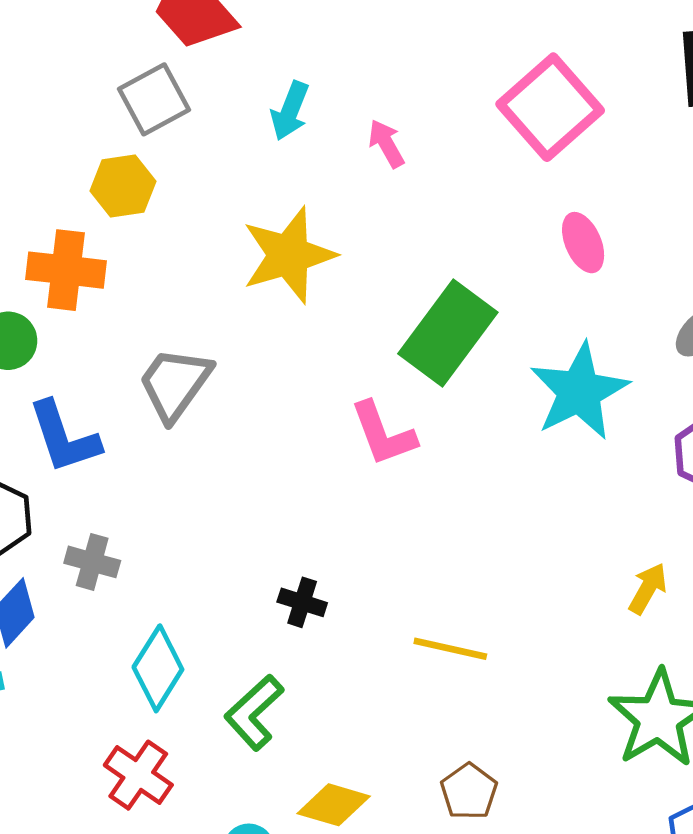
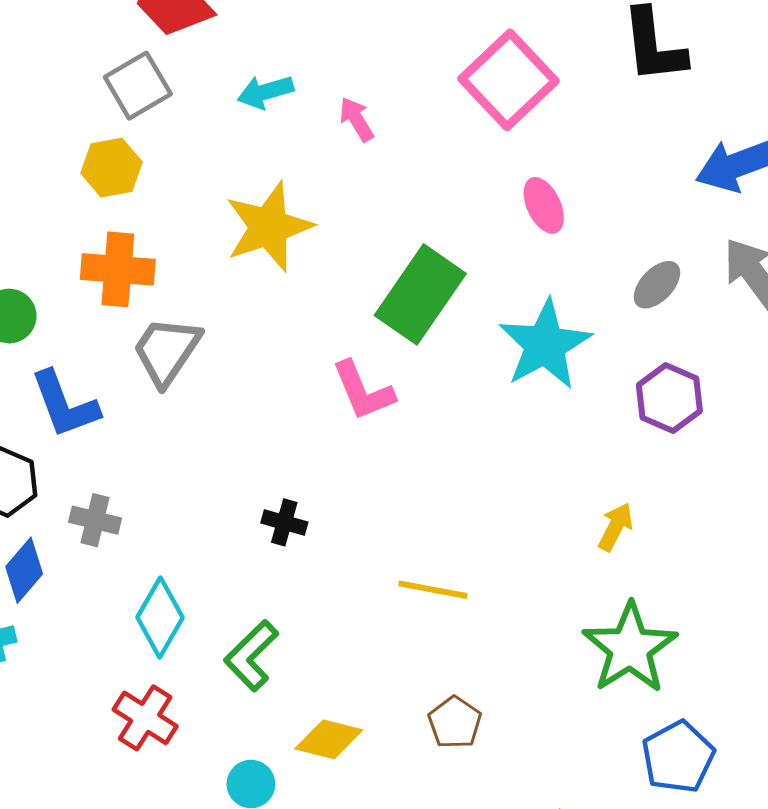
cyan arrow: (290, 111) -> (265, 92), turned 54
orange cross: (66, 270) -> (118, 269), moved
black cross: (302, 602) -> (284, 522), moved

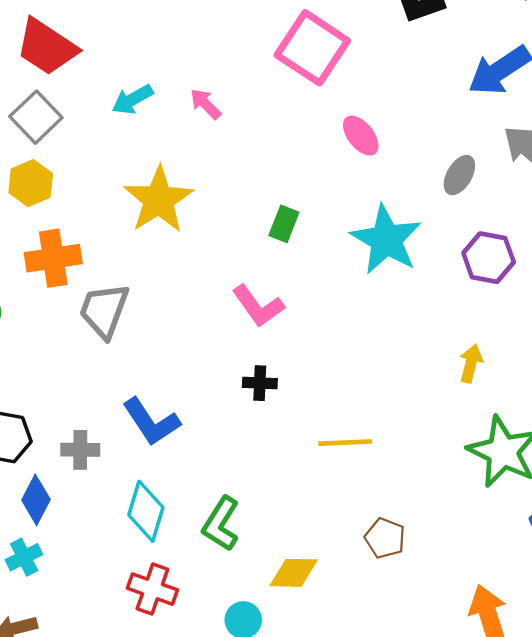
green rectangle: (420, 294) -> (284, 224), size x0.5
blue L-shape: (65, 404) -> (151, 422), moved
black cross: (284, 522) -> (260, 383), moved

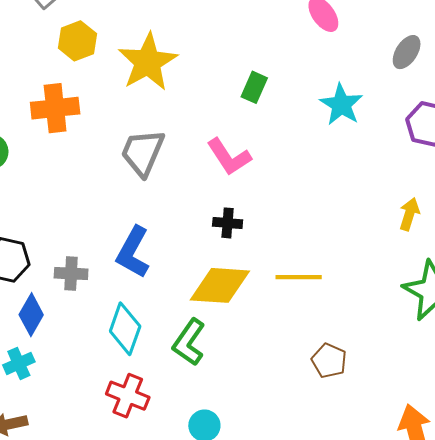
yellow hexagon: (31, 183) -> (77, 41), moved
cyan star: (386, 240) -> (341, 105), size x0.7
gray trapezoid: (104, 311) -> (143, 152), moved
blue L-shape: (151, 422) -> (133, 252), turned 60
yellow diamond: (294, 573) -> (220, 285), moved, size x1.4

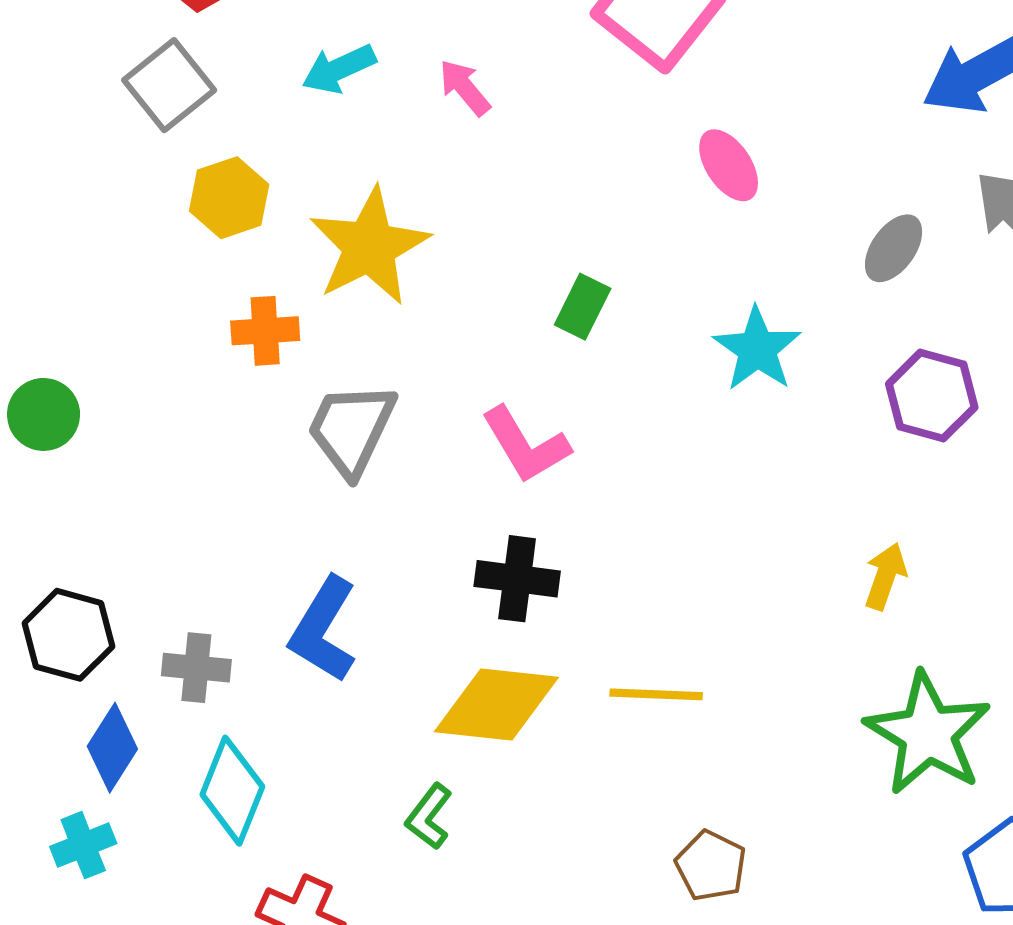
orange cross: (55, 108) -> (265, 331), moved, size x0.7
black cross: (228, 223) -> (517, 579), size x1.4
cyan diamond: (125, 329) -> (232, 791), moved
green L-shape: (189, 342) -> (429, 817), size x0.7

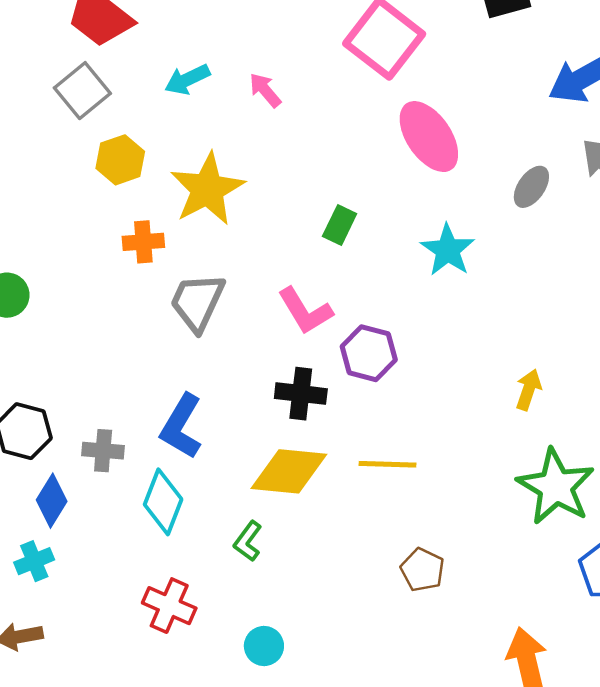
pink ellipse: (729, 165) -> (429, 137), size x1.6
purple hexagon: (932, 396) -> (369, 353), moved
cyan diamond: (232, 791) -> (163, 502), moved

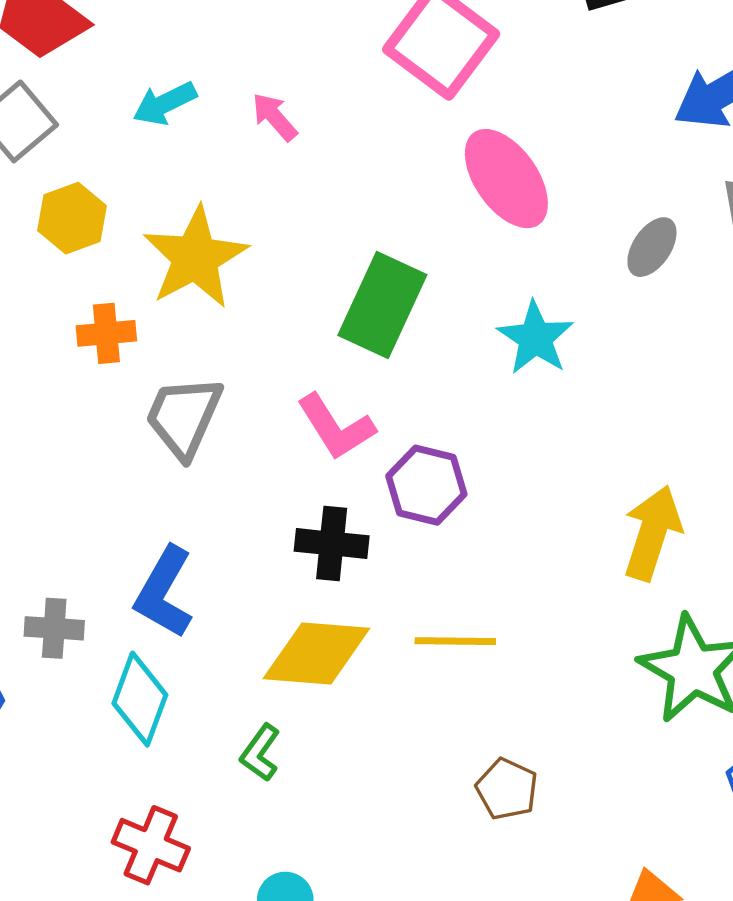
green rectangle: (340, 225) -> (382, 305), size x1.8
yellow arrow: (529, 390) -> (652, 533), size x1.6

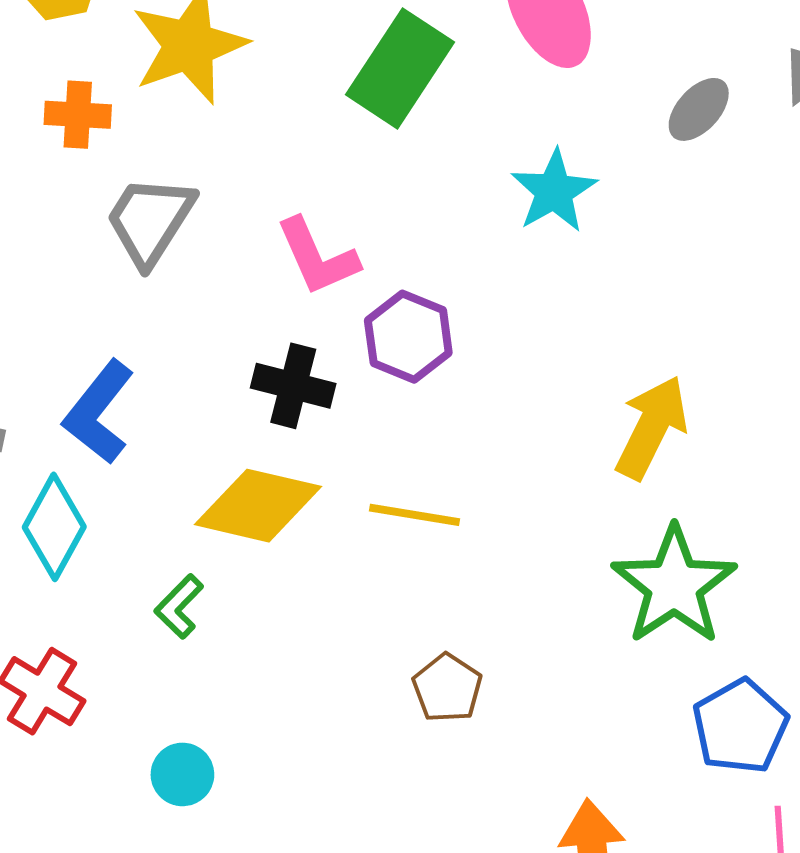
green rectangle: (382, 305) -> (400, 68), moved

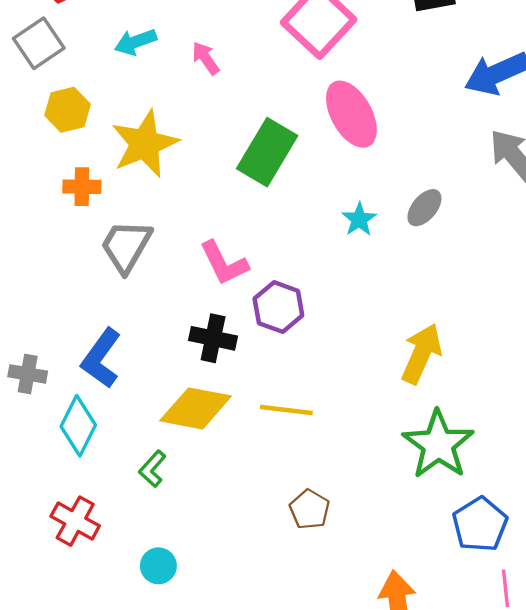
gray ellipse: (699, 109) -> (424, 208), moved
cyan star: (554, 191) -> (359, 219), size x0.7

